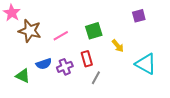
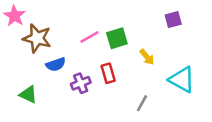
pink line: (61, 36) -> (89, 37), moved
blue semicircle: (44, 64) -> (56, 65), moved
gray line: (96, 78) -> (142, 103), moved

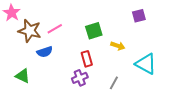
pink line: (89, 37) -> (55, 29), moved
yellow arrow: (147, 57) -> (118, 46), turned -32
purple cross: (81, 83) -> (80, 78), moved

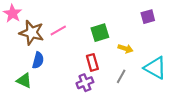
blue semicircle: (45, 52) -> (38, 60), moved, turned -56
gray line: (114, 83) -> (121, 76), moved

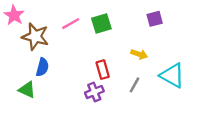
purple square: (148, 17) -> (155, 19), moved
pink line: (58, 30) -> (71, 24), moved
green square: (100, 33) -> (101, 24), moved

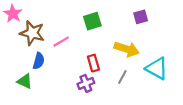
pink line: (71, 24) -> (61, 42), moved
yellow arrow: (139, 54) -> (127, 49), size x1.6

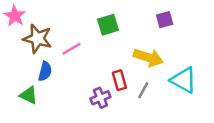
red rectangle: (93, 63) -> (119, 80), moved

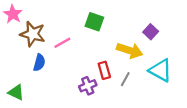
purple square: (165, 20) -> (151, 32), moved, turned -32
green square: (108, 25) -> (94, 22), turned 36
green triangle: (29, 95) -> (16, 92), moved

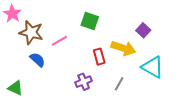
blue semicircle: (39, 63) -> (37, 60), turned -63
red rectangle: (104, 70) -> (99, 57), moved
gray line: (125, 79) -> (119, 84), moved

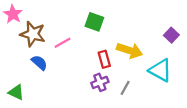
purple square: (143, 30) -> (171, 35), moved
purple cross: (84, 82) -> (100, 82), moved

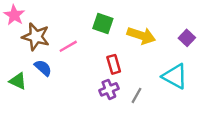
yellow arrow: (130, 50) -> (141, 35), moved
green triangle: (16, 92) -> (18, 81), moved

